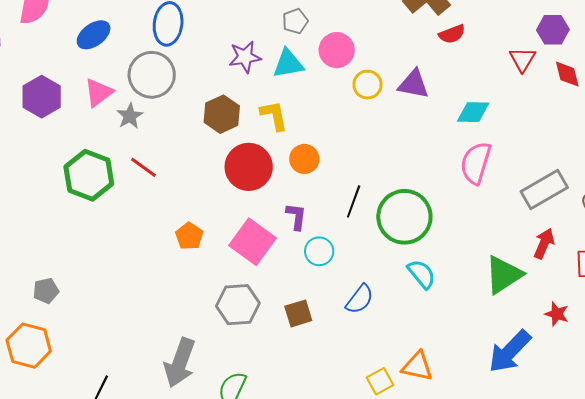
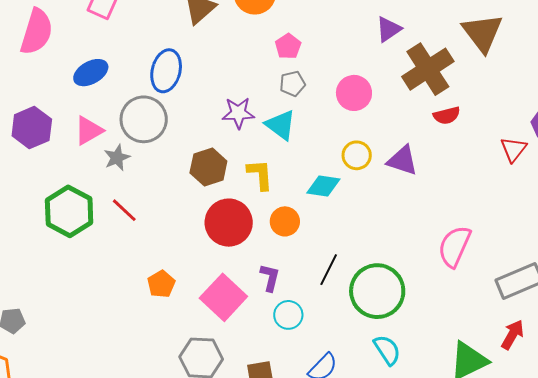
pink circle: (337, 50) -> (354, 93), moved
cyan triangle: (288, 64) -> (281, 125), turned 40
cyan diamond: (473, 112) -> (323, 186), moved

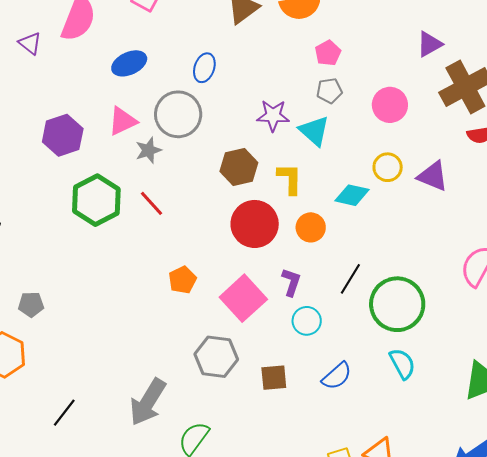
blue ellipse: (166, 71) -> (204, 68), size x0.7
purple hexagon: (32, 128) -> (63, 135), moved

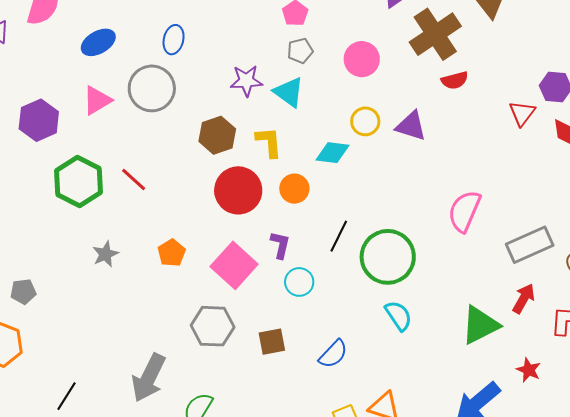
gray star: (148, 150) -> (105, 254), moved
blue semicircle: (337, 376) -> (333, 354), moved

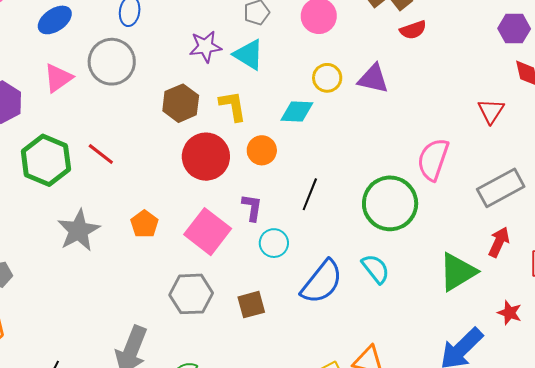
red triangle: (522, 113) -> (491, 111), moved
gray star: (105, 254) -> (79, 230), size x1.6
green circle: (388, 257) -> (390, 203), moved
blue semicircle: (333, 354) -> (322, 282), moved, size x1.5

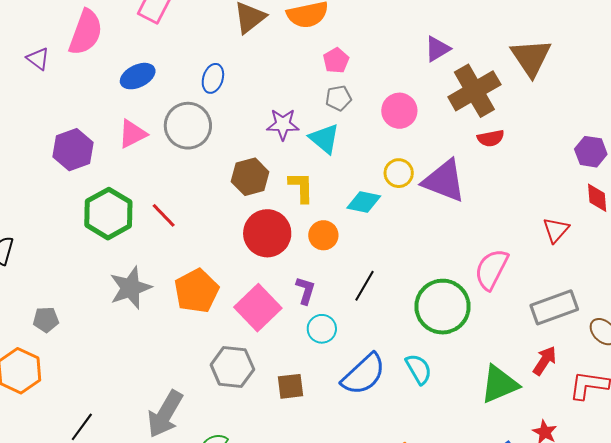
purple triangle: (373, 79) -> (444, 181), size x1.4
orange pentagon: (144, 224) -> (197, 291), size x1.6

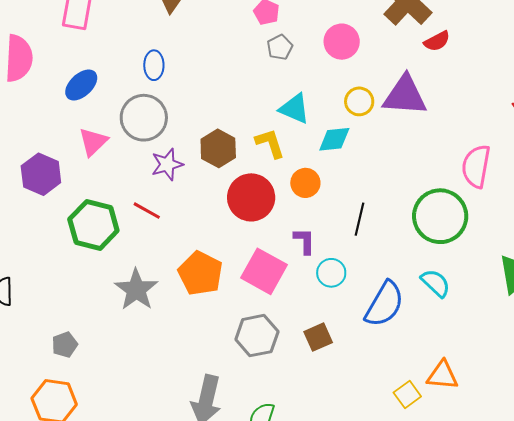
purple star: (283, 124) -> (167, 164), moved
cyan triangle: (324, 139) -> (294, 109), moved

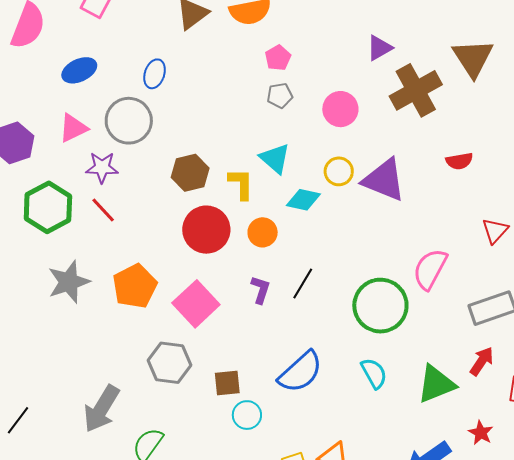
red semicircle: (437, 41) -> (459, 161), moved
purple star: (167, 164) -> (102, 167), moved
purple L-shape: (304, 241) -> (261, 290), moved
cyan circle: (331, 273) -> (247, 415), moved
cyan semicircle: (436, 283) -> (374, 373), moved

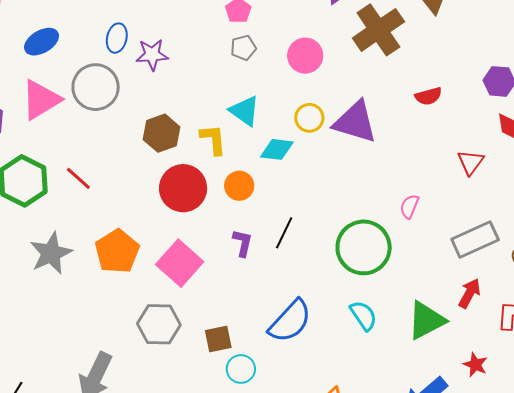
pink triangle: (73, 128) -> (41, 100), size x1.4
purple star: (102, 167) -> (152, 55), moved
pink semicircle: (430, 269) -> (409, 206), size x0.6

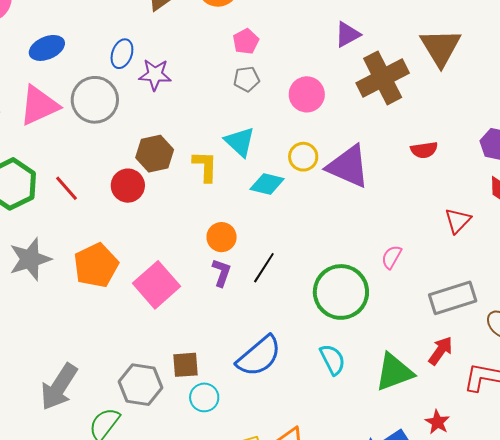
orange circle: (239, 186) -> (222, 237), moved
red circle: (183, 188) -> (128, 186), moved, size x0.7
gray hexagon: (159, 324) -> (141, 385), moved

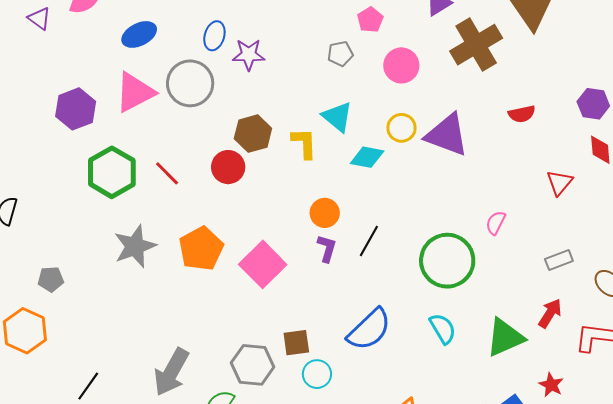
pink pentagon: (246, 41) -> (370, 20), moved
gray rectangle: (453, 298) -> (559, 260), size x0.6

